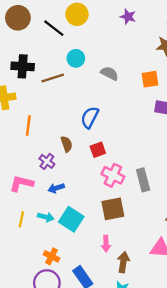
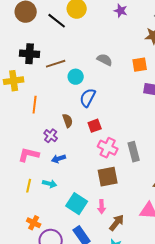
cyan circle: (76, 58) -> (76, 77), moved
cyan square: (71, 219) -> (77, 204), moved
orange cross: (52, 256) -> (34, 223), moved
brown arrow: (123, 262) -> (117, 223), turned 30

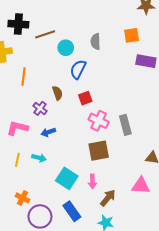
gray semicircle: (105, 60) -> (96, 42), moved, turned -119

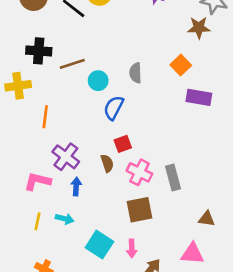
orange square: (132, 35) -> (181, 65), turned -35
brown semicircle: (57, 93) -> (107, 163), moved
purple cross: (40, 108) -> (66, 157), size x1.5
blue arrow: (48, 132) -> (76, 186), turned 112

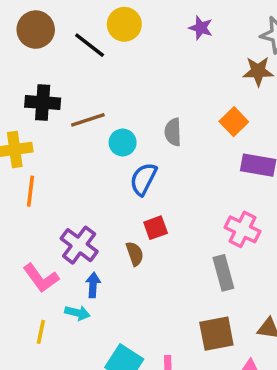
orange line: (45, 117) -> (30, 191), moved
pink cross: (139, 172) -> (242, 229), moved
pink L-shape: (37, 181) -> (41, 278), turned -140
brown square: (139, 210) -> (216, 334), moved
cyan arrow: (65, 219) -> (77, 313), moved

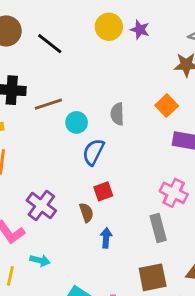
yellow circle: (124, 24) -> (109, 27), moved
blue arrow: (93, 285) -> (106, 238), moved

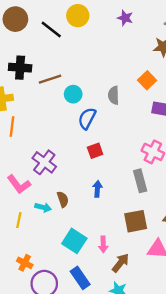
yellow circle: (109, 27) -> (78, 16), moved
gray semicircle: (117, 114) -> (114, 95), moved
brown semicircle: (86, 213) -> (63, 199), moved

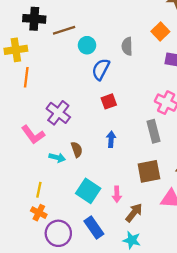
yellow line: (19, 220) -> (39, 190), moved

